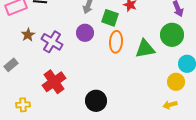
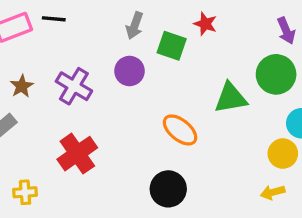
brown star: (28, 35) -> (22, 86), moved
orange ellipse: (116, 42) -> (180, 130), moved, turned -55
black circle: (96, 101) -> (168, 189), moved

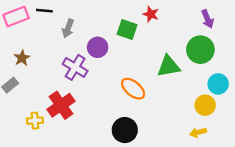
gray arrow: (135, 26) -> (68, 28), moved
purple cross: (74, 86) -> (75, 67), moved
yellow cross: (25, 192) -> (35, 121), moved

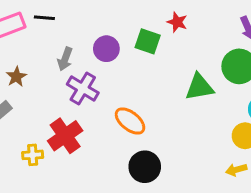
gray arrow: (68, 28) -> (65, 59), moved
purple circle: (98, 47) -> (106, 49), moved
orange ellipse: (133, 89) -> (130, 121), moved

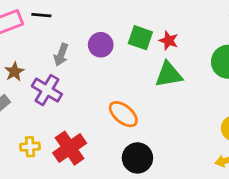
red star: (177, 22) -> (169, 41), moved
green triangle: (199, 87) -> (169, 74), moved
purple cross: (83, 89) -> (47, 90), moved
red cross: (65, 136) -> (70, 148), moved

